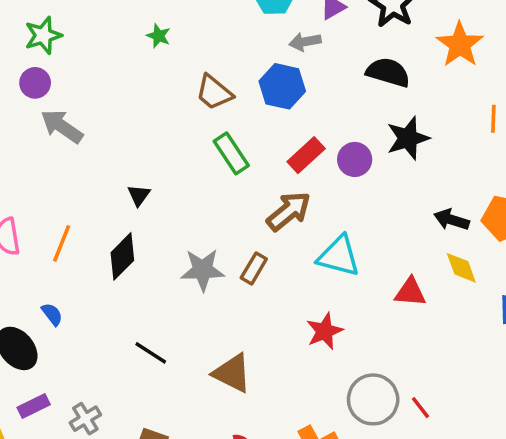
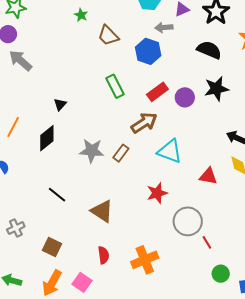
brown trapezoid: (214, 92) -> (108, 36), moved
gray circle: (373, 399) -> (188, 221), moved

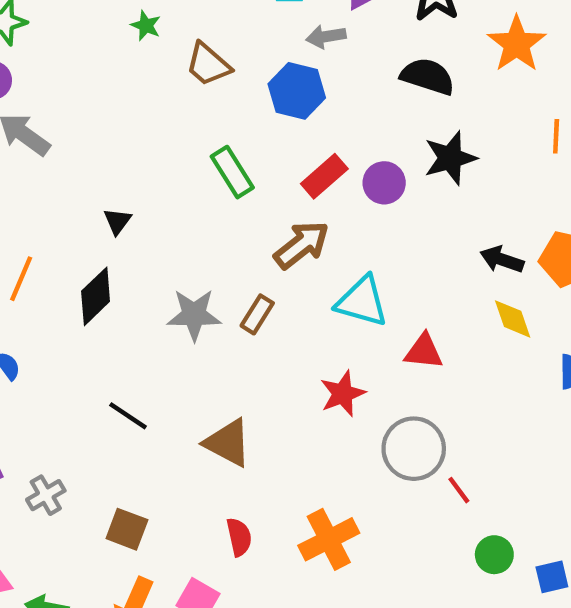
red triangle: (208, 176) -> (424, 351), moved

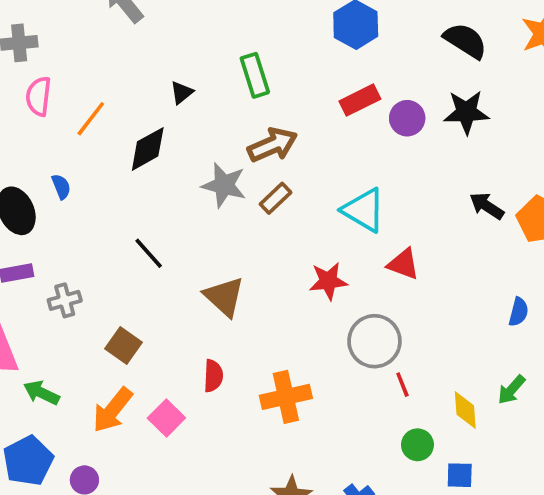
green rectangle: (232, 172) -> (255, 75), moved
brown arrow: (302, 245) -> (273, 145), moved
yellow diamond: (513, 319) -> (465, 410), moved

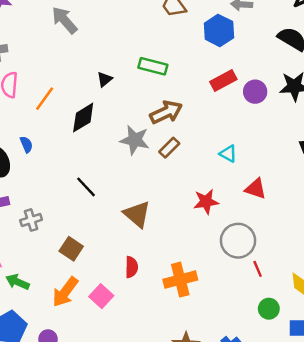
green rectangle: (255, 75) -> (153, 66), turned -56
cyan triangle: (364, 210) -> (228, 154), size x0.6

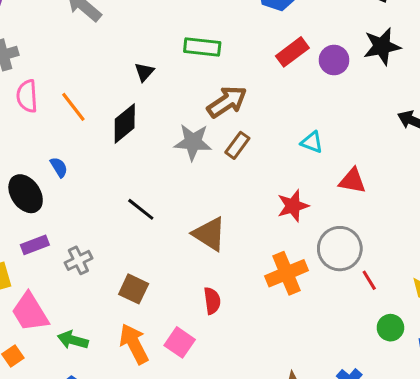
orange line: (45, 99) -> (73, 107), turned -65
orange cross: (180, 280) -> (286, 273), moved
orange arrow: (65, 292) -> (134, 344), turned 124

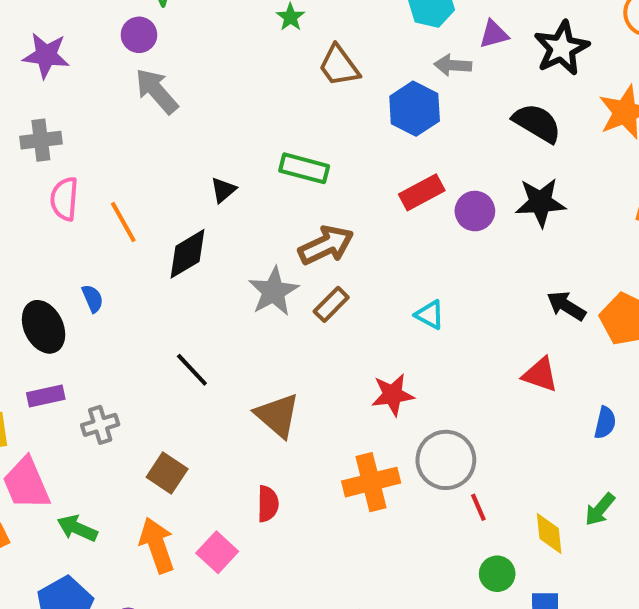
gray star: (193, 142) -> (274, 291), turned 30
red triangle: (352, 181) -> (540, 375), moved

